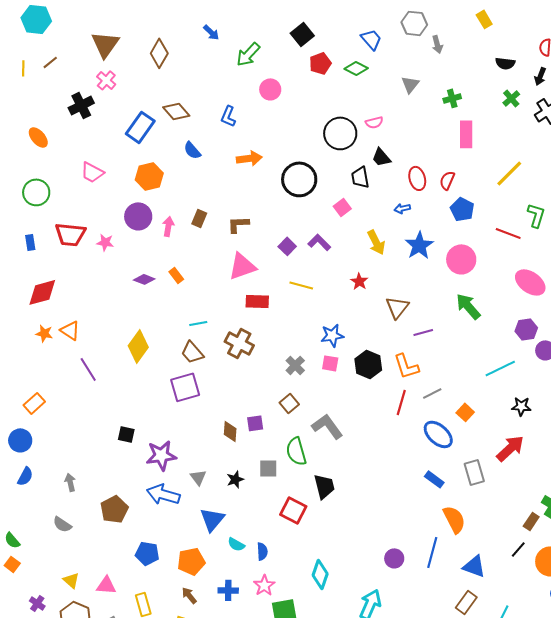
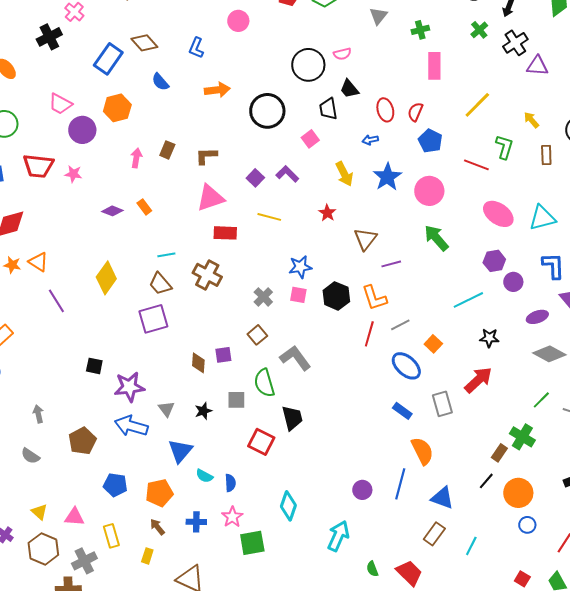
purple circle: (138, 216) -> (82, 130), moved

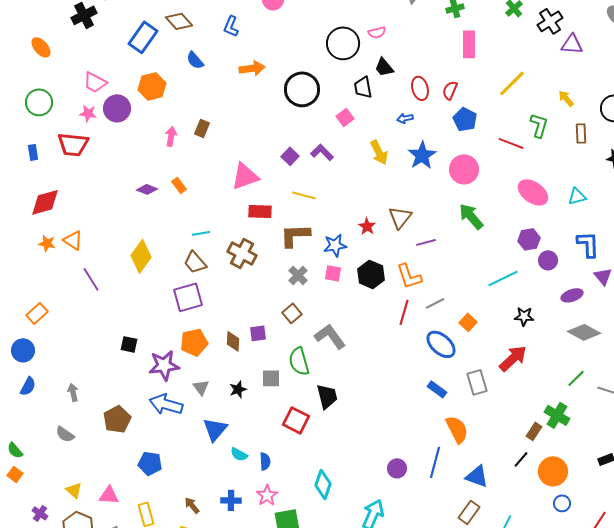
brown L-shape: (206, 156) -> (295, 235), moved, size x1.4
pink star: (73, 174) -> (88, 113), moved
red star: (327, 213) -> (367, 226), moved
cyan triangle: (542, 218) -> (577, 196), size x0.7
orange pentagon: (159, 493) -> (194, 342), moved

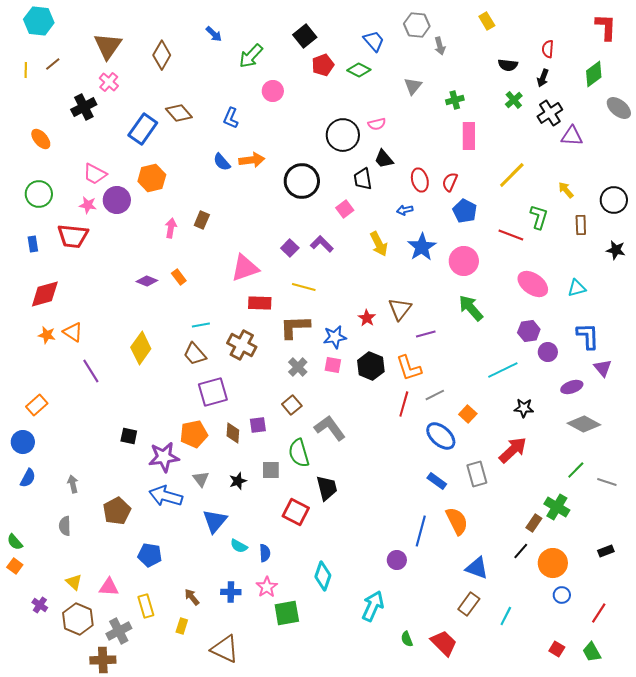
blue semicircle: (195, 60) -> (222, 162), moved
purple square: (188, 297) -> (213, 392), moved
gray semicircle: (65, 434) -> (65, 526), turned 54
blue line: (435, 462) -> (421, 531), moved

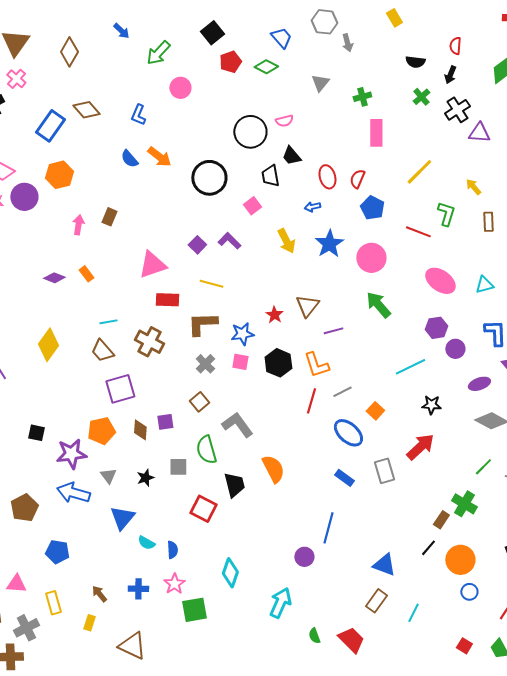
orange arrow: (252, 160) -> (159, 157), turned 45
orange semicircle: (457, 521) -> (273, 469), moved

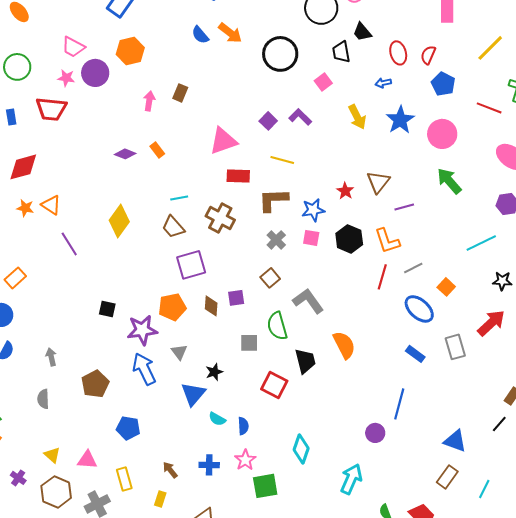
black star: (145, 478) -> (214, 372), moved
blue arrow: (73, 493) -> (144, 369), turned 48

